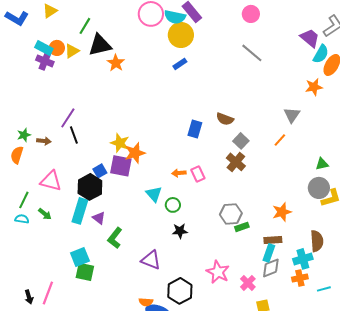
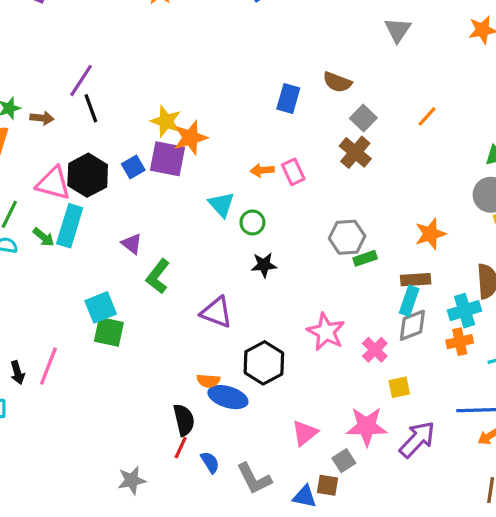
gray triangle: (292, 115) -> (398, 30), moved
black hexagon: (90, 187) -> (88, 175), moved
cyan rectangle: (80, 211) -> (70, 226), moved

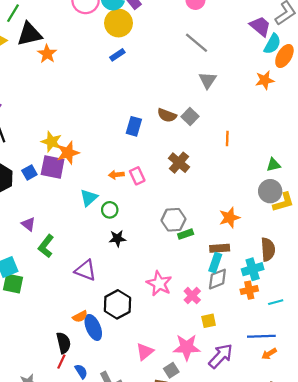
orange line: (427, 116) -> (227, 138), turned -40
gray square: (363, 118) -> (190, 116), moved
cyan triangle: (221, 205) -> (89, 198), turned 30
orange semicircle: (208, 381) -> (80, 316), turned -32
blue ellipse: (228, 397) -> (93, 327), turned 50

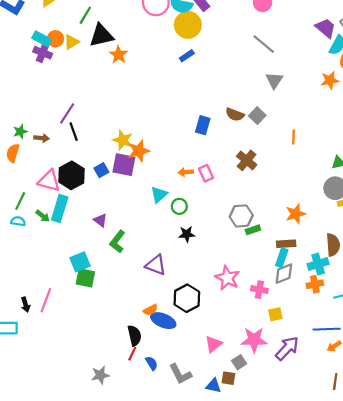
pink cross: (192, 296) -> (259, 290), turned -35
blue ellipse: (93, 327) -> (163, 321), turned -45

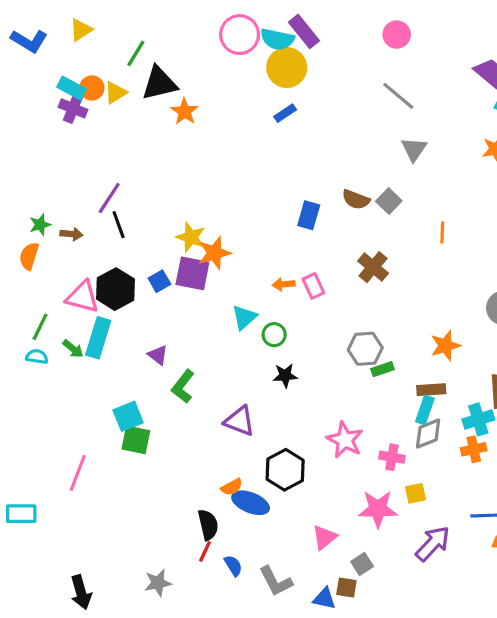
black arrow: (26, 305) -> (81, 592), moved, size x1.5
pink star: (254, 340) -> (378, 509), moved

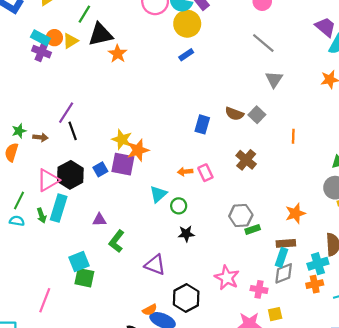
pink triangle: (82, 297) -> (48, 180), turned -45
green arrow: (73, 349) -> (42, 216), turned 32
purple triangle: (158, 355) -> (99, 220), turned -40

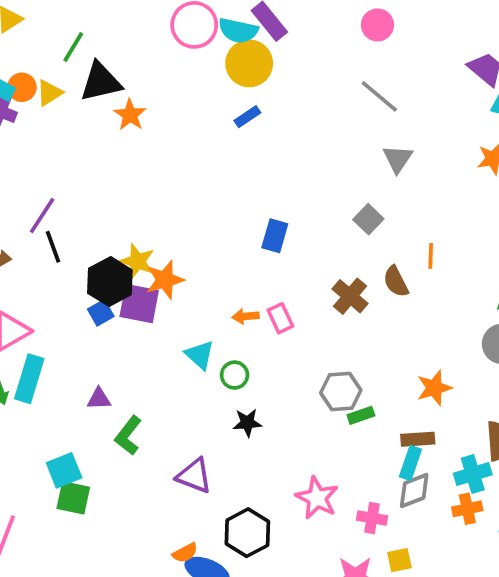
brown semicircle: (234, 114) -> (396, 282), moved, turned 42
black hexagon: (70, 175) -> (110, 282), moved
cyan triangle: (158, 194) -> (200, 355), turned -36

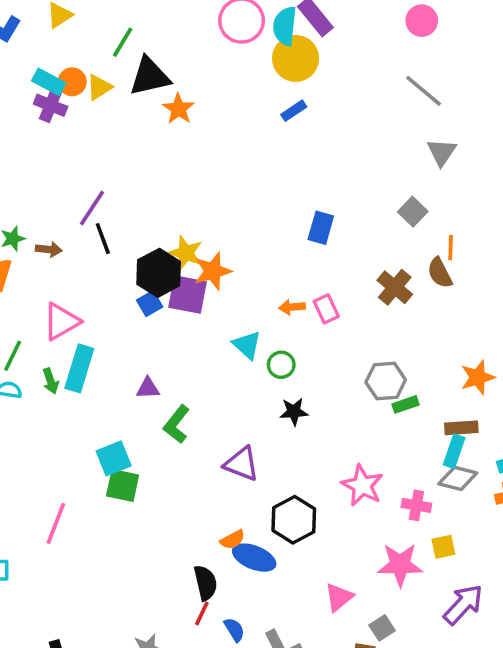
cyan semicircle: (238, 30) -> (285, 26), turned 84
orange line: (431, 256) -> (451, 248), moved
gray diamond: (414, 490) -> (458, 478), turned 36

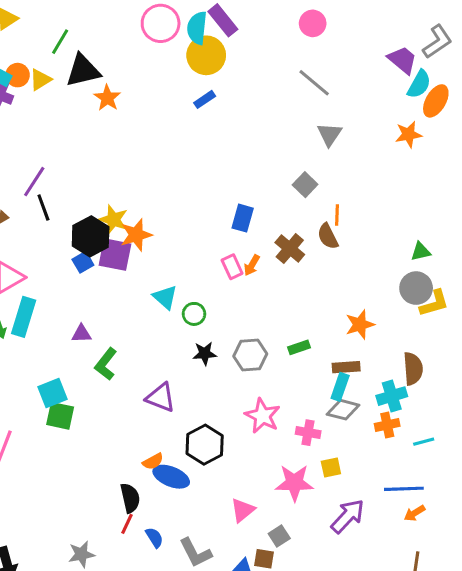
blue rectangle: (321, 228) -> (243, 218), moved
orange arrow: (292, 307) -> (252, 265), moved, turned -55
gray hexagon: (386, 381) -> (250, 355), moved

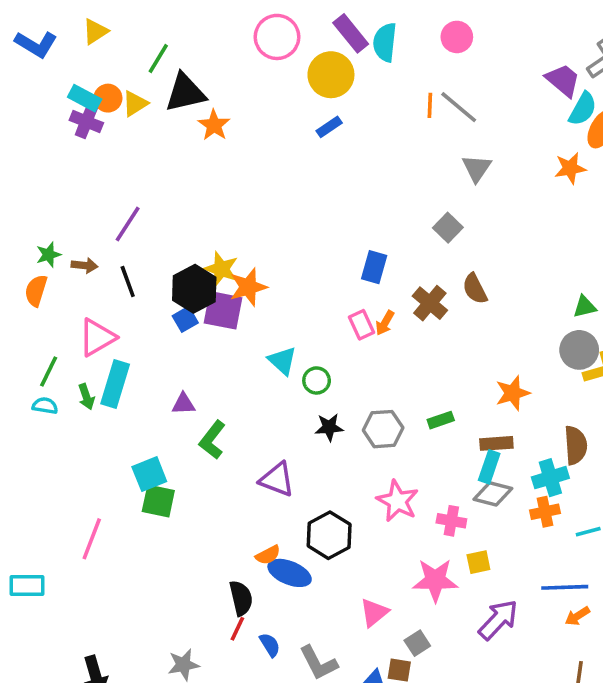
cyan semicircle: (197, 28) -> (385, 42), moved
black line: (43, 207) -> (128, 282), moved
orange line: (337, 215) -> (430, 105), moved

